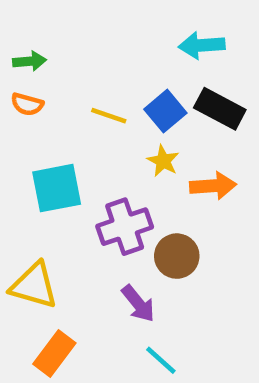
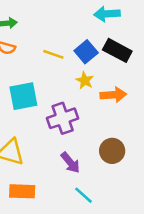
brown circle: (177, 256) -> (112, 151), moved
orange rectangle: (54, 353) -> (22, 191), turned 55

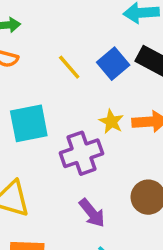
yellow line: (53, 54) -> (69, 67), turned 30
yellow star: (85, 80) -> (111, 122), moved

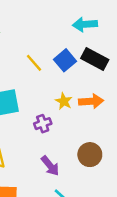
purple cross: (81, 153) -> (43, 124), size x0.6

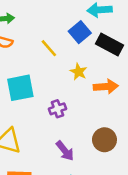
blue square: (65, 60) -> (80, 32), moved
yellow star: (64, 101) -> (79, 72), moved

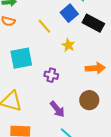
orange arrow: (106, 87) -> (95, 68), moved
purple cross: (57, 109) -> (51, 75), turned 32

